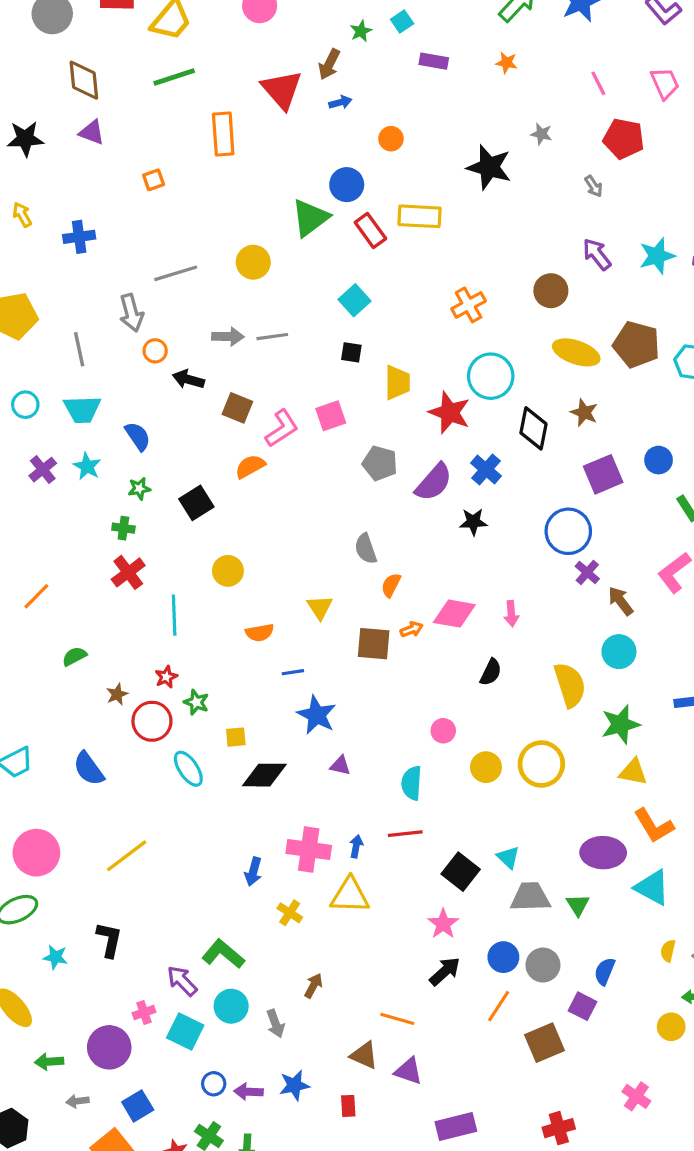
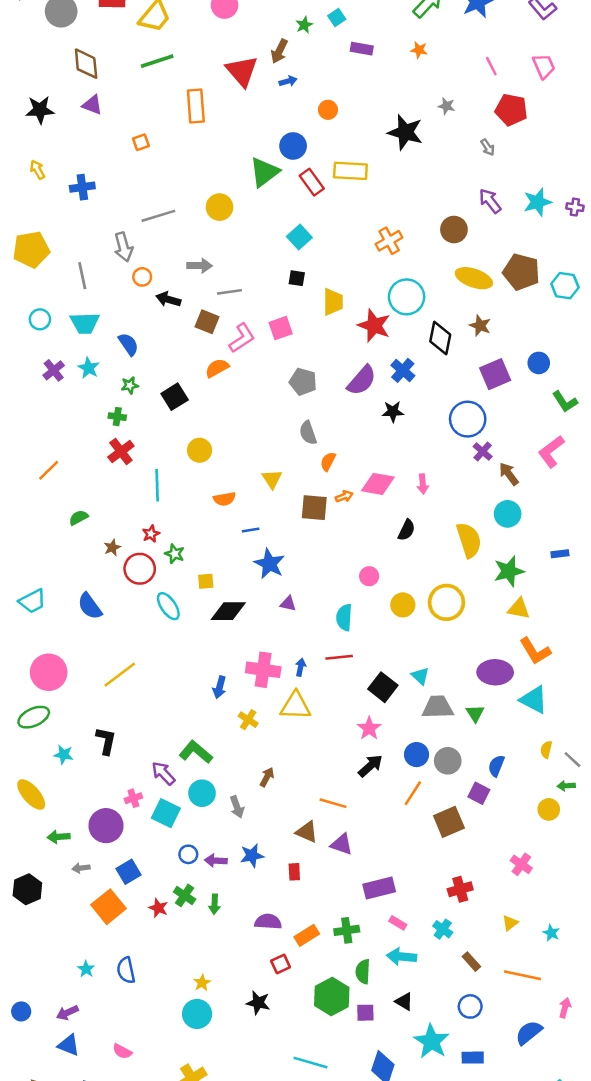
gray line: (272, 337) -> (229, 292), moved
gray pentagon: (380, 463) -> (303, 382), moved

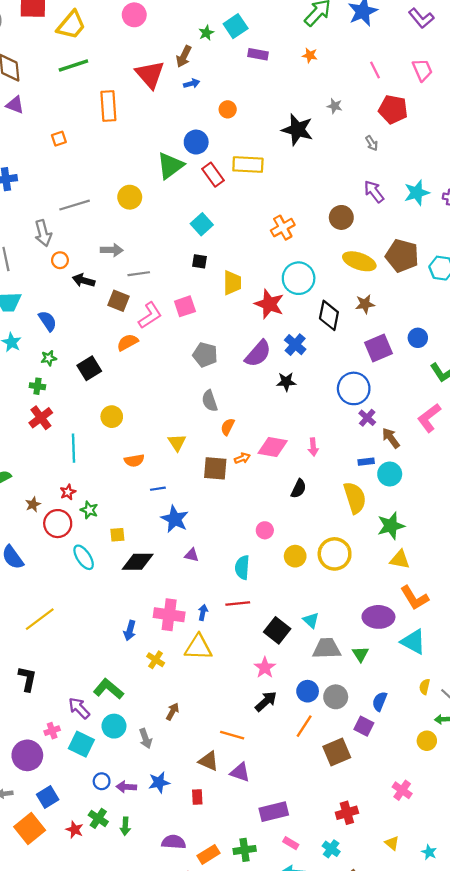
cyan square: (337, 18) -> (236, 26), size x1.5
brown star: (480, 326) -> (365, 304), turned -30
blue rectangle: (560, 554) -> (366, 462), moved
yellow triangle: (510, 923) -> (392, 843), turned -42

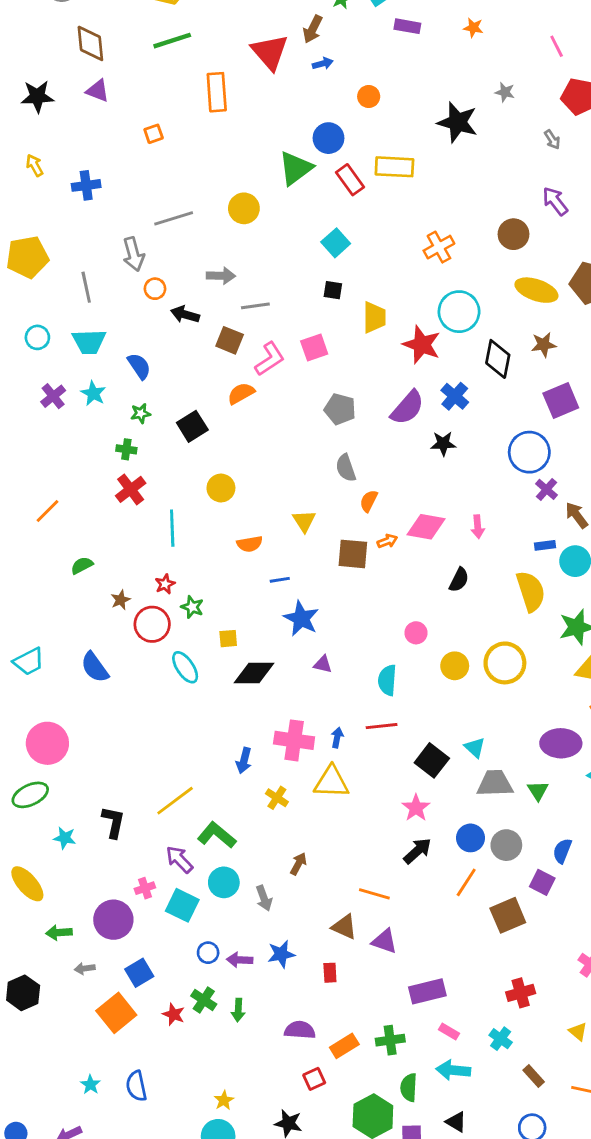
yellow line: (40, 619) -> (175, 801), moved

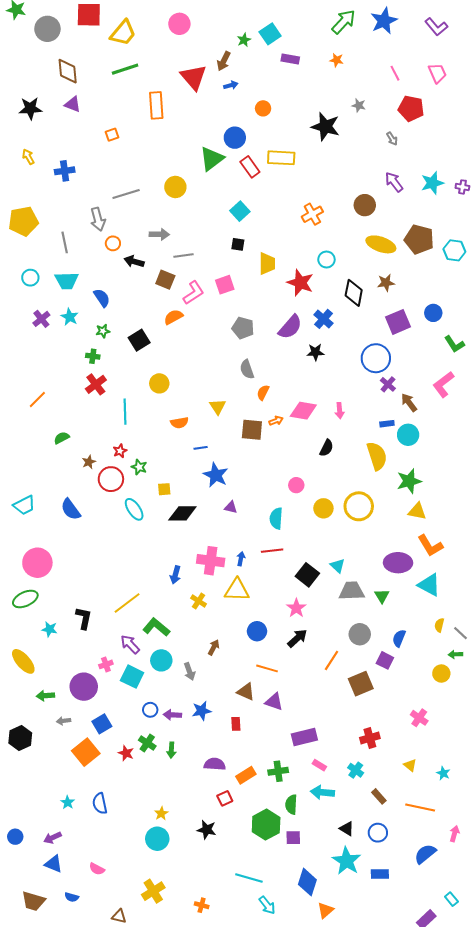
cyan circle: (459, 312) -> (326, 260), size x0.6
blue circle: (470, 838) -> (257, 631), moved
black triangle: (456, 1122) -> (347, 829), moved

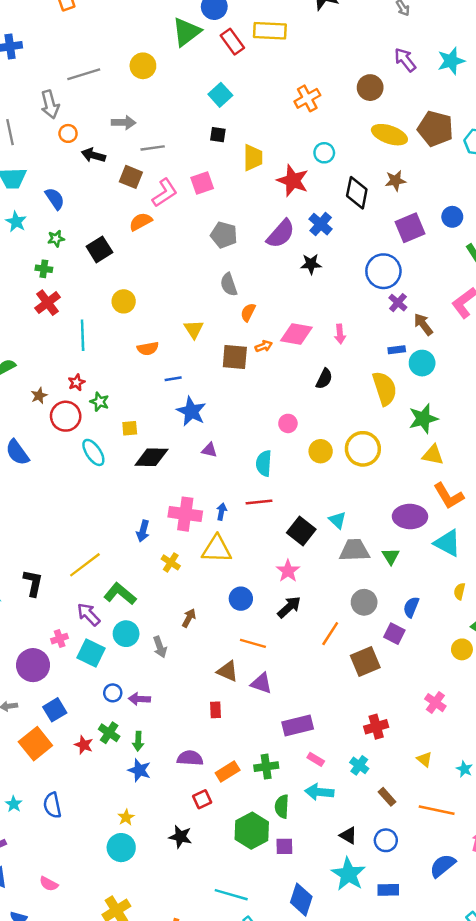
blue star: (202, 711) -> (139, 770), moved, turned 30

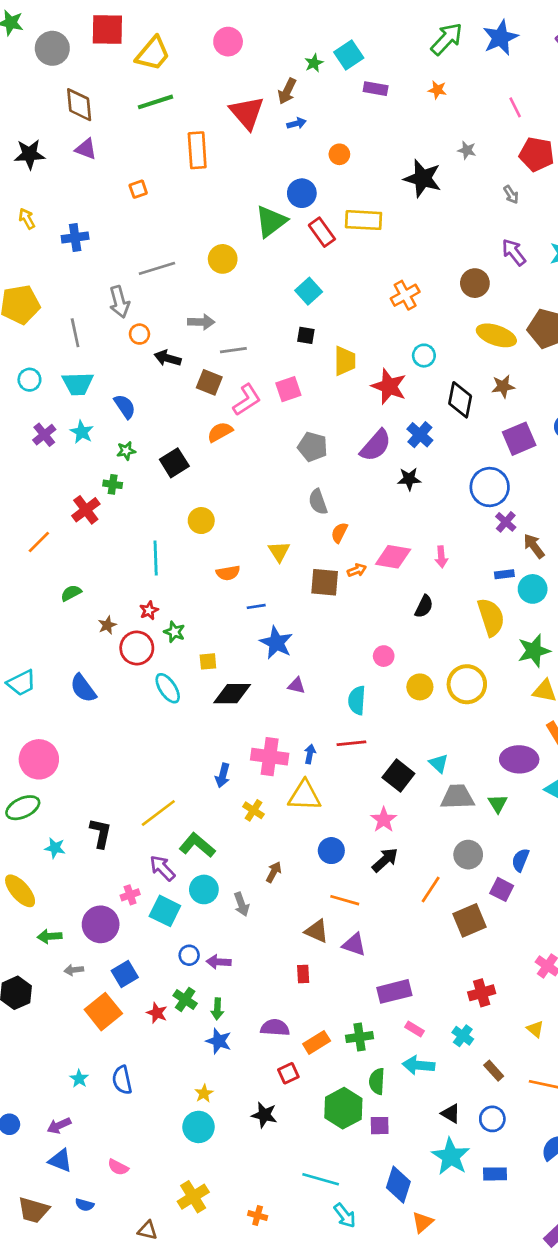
red cross: (47, 303) -> (86, 510), moved

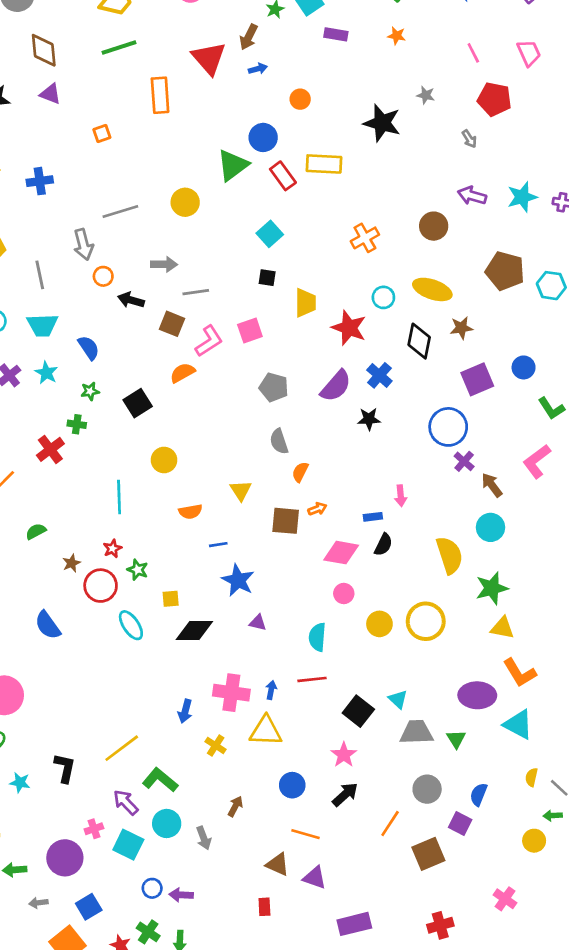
purple arrow: (514, 252) -> (472, 196), turned -36
yellow ellipse: (496, 335) -> (432, 289), moved
pink diamond: (393, 557) -> (341, 553), moved
blue rectangle: (504, 574) -> (373, 517), moved

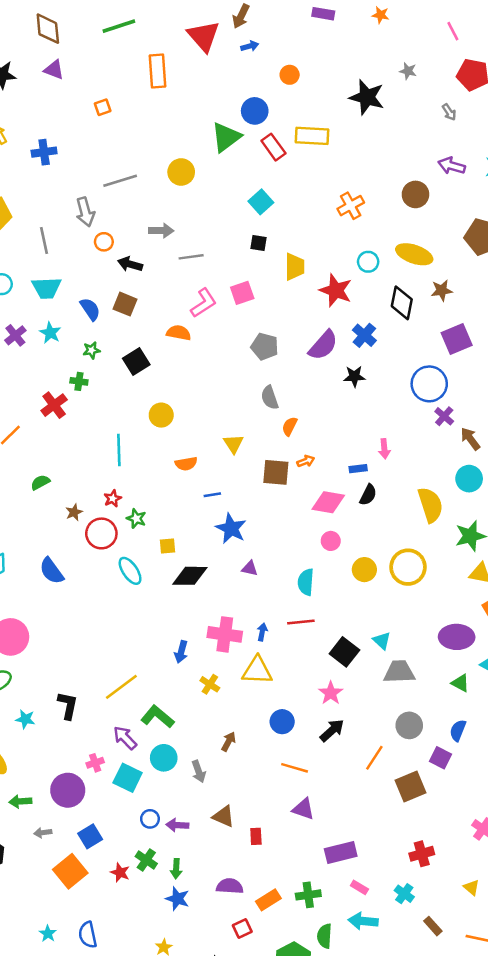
brown square: (172, 324) -> (125, 304), moved
orange semicircle: (183, 373) -> (179, 333), turned 40
green triangle: (456, 739) -> (460, 683), moved, turned -30
brown triangle: (278, 864) -> (224, 816), moved

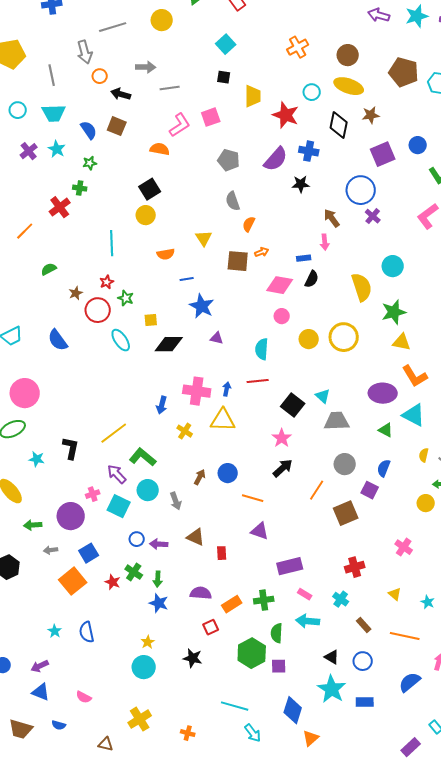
brown circle: (415, 194) -> (348, 55), moved
blue cross: (364, 335) -> (309, 151), turned -30
black square: (136, 361) -> (150, 189), moved
brown arrow: (470, 439) -> (332, 218), moved
blue circle: (282, 722) -> (228, 473), moved

